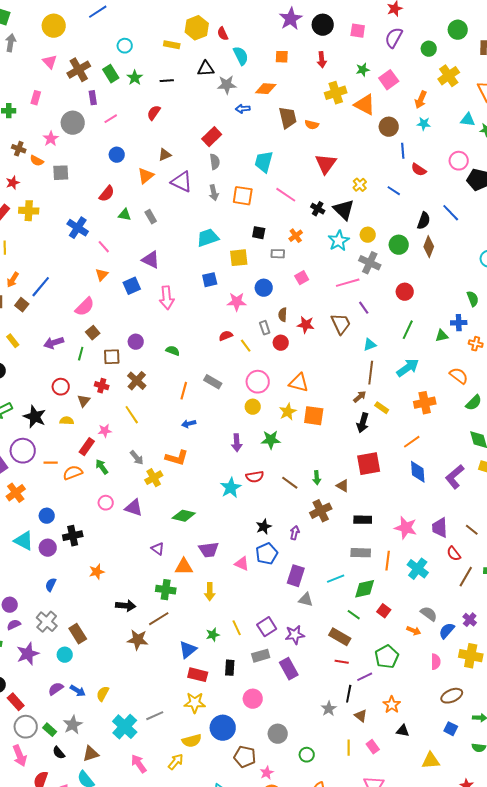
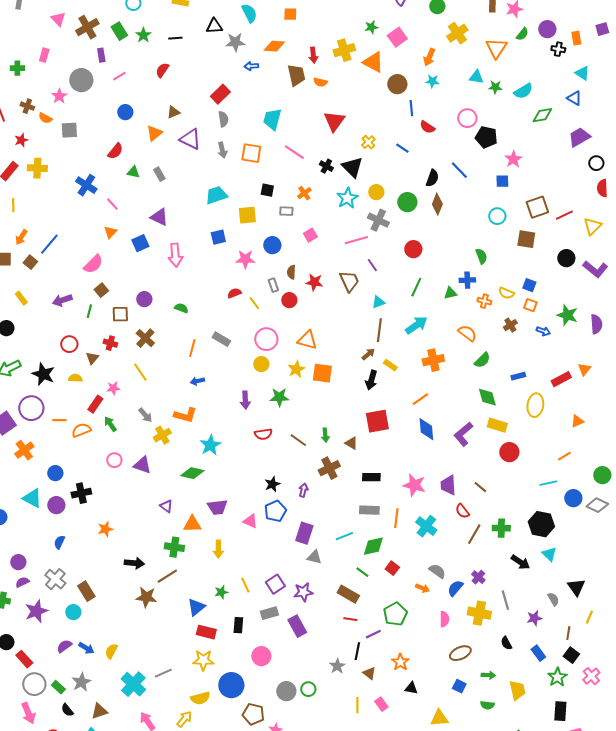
red arrow: (322, 60) -> (313, 55), moved
cyan star: (231, 488) -> (210, 445), moved
green circle: (307, 755) -> (308, 689), moved

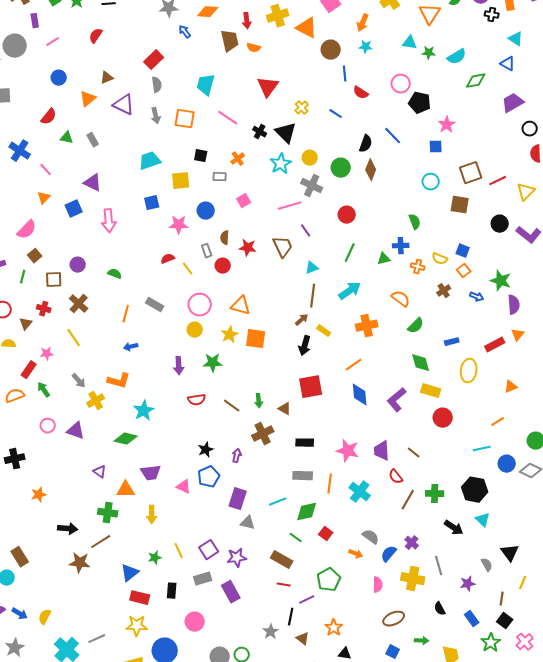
blue arrow: (251, 66) -> (185, 32), turned 56
orange square: (530, 305) -> (464, 271), turned 32
purple semicircle: (596, 324) -> (514, 305), moved

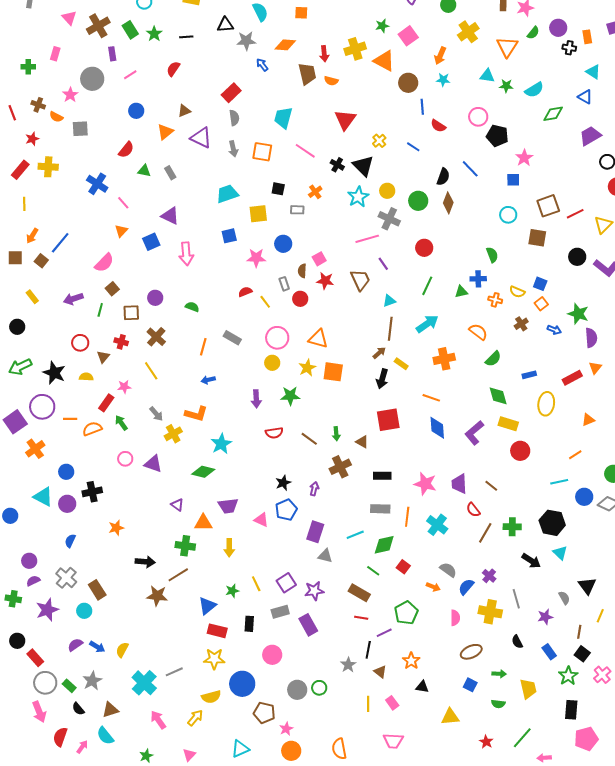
pink square: (244, 201) -> (319, 259), moved
orange line: (354, 365) -> (431, 398), turned 54

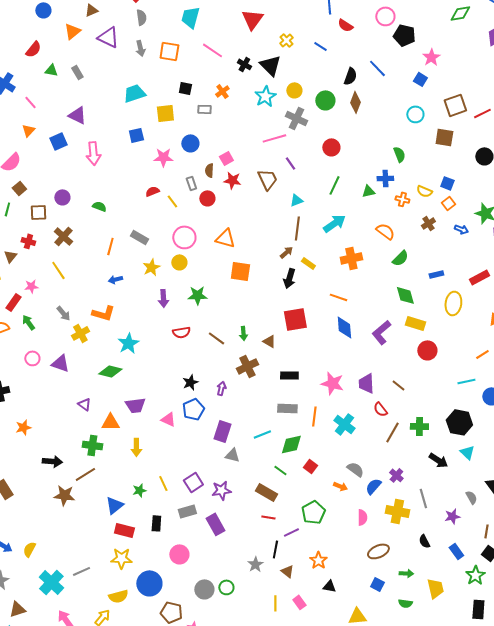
blue square: (513, 180) -> (420, 79), turned 32
yellow star: (307, 368) -> (151, 267), moved

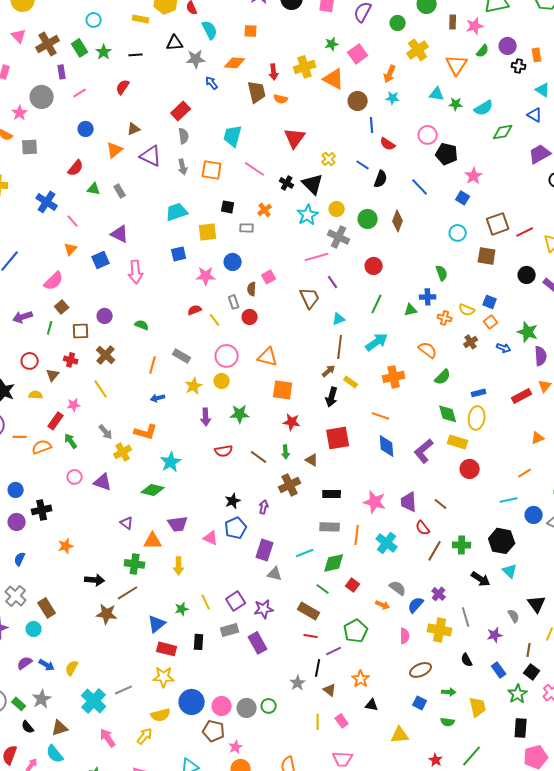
black semicircle: (350, 76) -> (381, 179), moved
red star: (232, 180) -> (292, 422), moved
yellow ellipse: (453, 303) -> (477, 418), moved
pink circle: (179, 554) -> (222, 706), moved

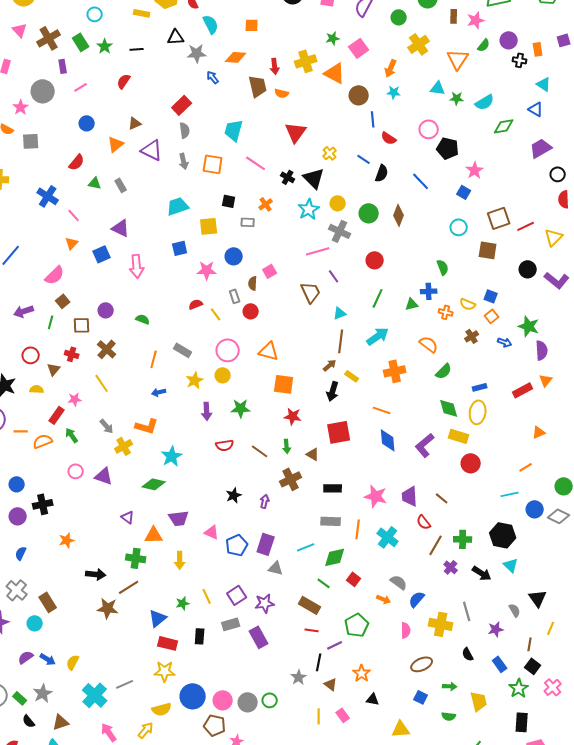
blue pentagon: (236, 528) -> (237, 545), moved
purple cross: (439, 594) -> (451, 567), moved

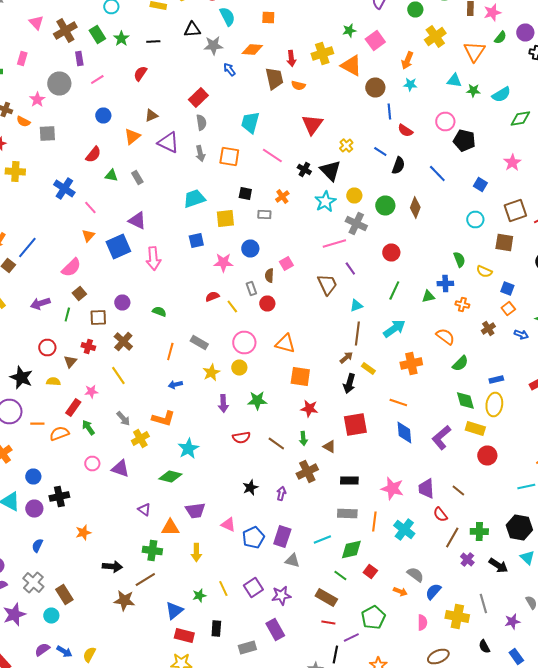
pink star: (475, 170) -> (512, 162), moved
blue square: (102, 254) -> (118, 246), size x1.4
yellow semicircle: (468, 304) -> (484, 272), moved
gray rectangle: (231, 624) -> (247, 648), moved

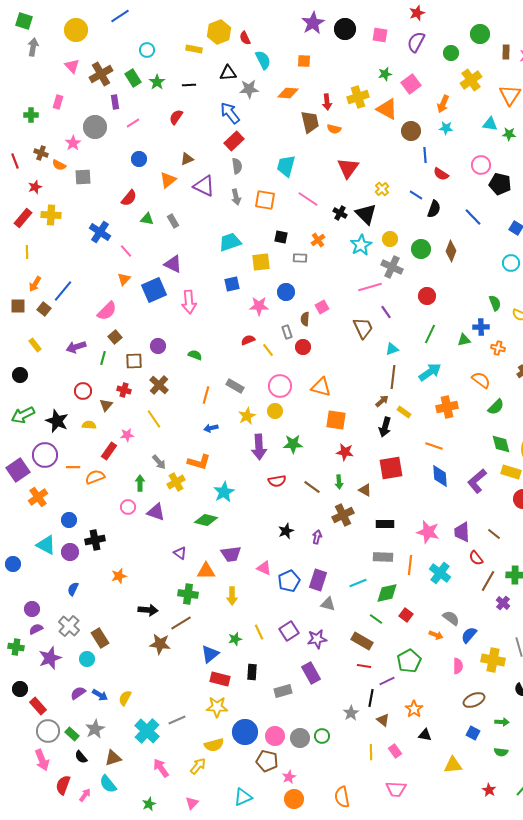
blue arrow: (229, 70) -> (230, 113), moved, size x1.6
purple arrow: (223, 404) -> (259, 447), size x1.4
green arrow: (88, 428) -> (140, 483), moved, turned 35

